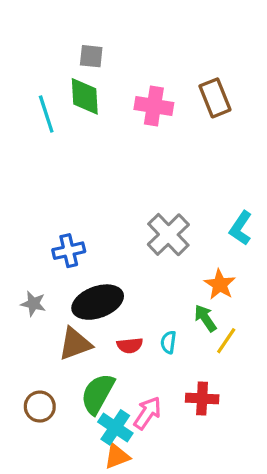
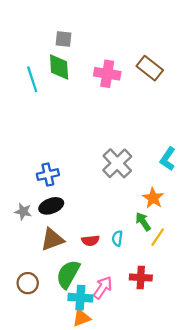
brown rectangle: (215, 98) -> (150, 68), turned -30
black ellipse: (98, 302) -> (51, 206), moved, size x0.7
cyan cross: (115, 427) -> (80, 298), turned -30

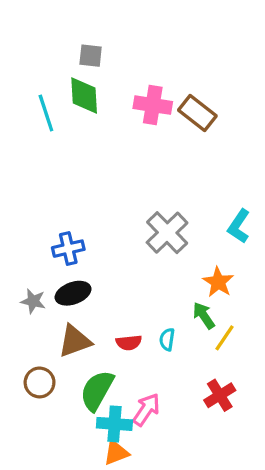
brown rectangle: (150, 68) -> (197, 113), moved
red cross: (141, 278) -> (220, 395), moved, turned -35
brown circle: (28, 283) -> (40, 382), moved

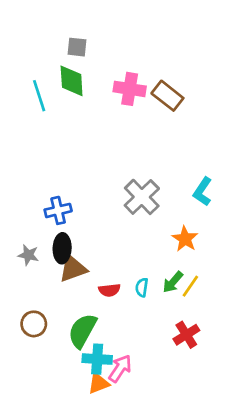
black ellipse: (73, 293) -> (62, 248), turned -68
green arrow: (204, 316) -> (173, 282), moved, turned -105
brown triangle: (75, 341) -> (73, 269), moved
pink arrow: (146, 410) -> (120, 368), moved

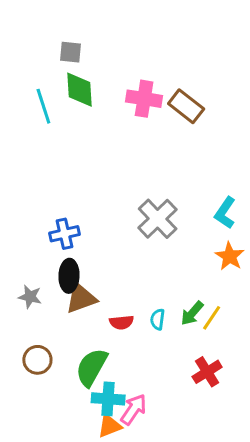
gray square: (77, 47) -> (70, 52), moved
orange star: (185, 239) -> (230, 256), moved
gray star: (28, 255) -> (30, 297), moved

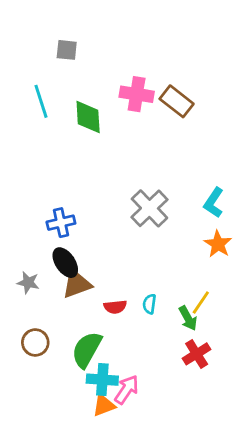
green diamond: (80, 90) -> (88, 117), moved
black ellipse: (69, 276) -> (65, 263), turned -36
green arrow: (192, 313) -> (188, 318), moved, turned -70

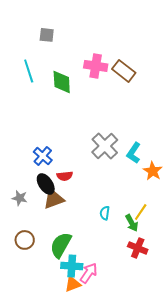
cyan L-shape: (214, 203) -> (134, 153), moved
blue cross: (61, 223) -> (43, 156), turned -36
red semicircle: (115, 307) -> (65, 176), moved
red cross: (197, 354) -> (138, 248), turned -36

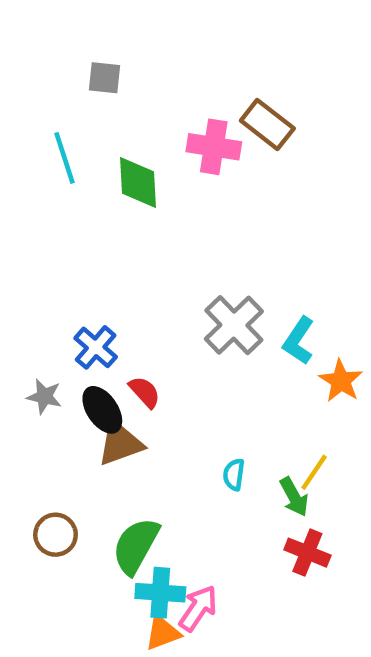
brown rectangle: (124, 71) -> (267, 124), moved
red semicircle: (65, 176) -> (145, 392), turned -126
gray star: (20, 198) -> (44, 396), moved

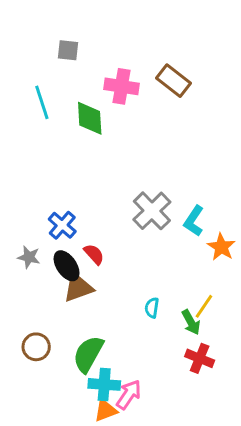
pink cross: (214, 147) -> (121, 86), moved

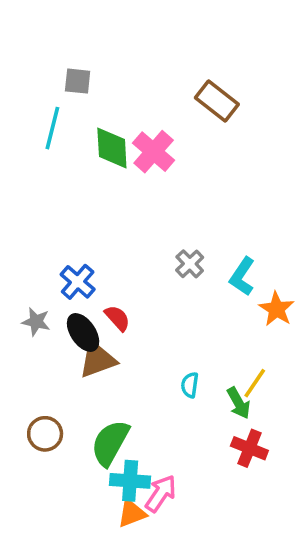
gray square: (68, 50) -> (78, 81), moved
pink cross: (121, 86) -> (154, 152), moved, turned 32
cyan line: (42, 102) -> (52, 128), turned 32
gray cross: (152, 211) -> (190, 264), size x0.6

